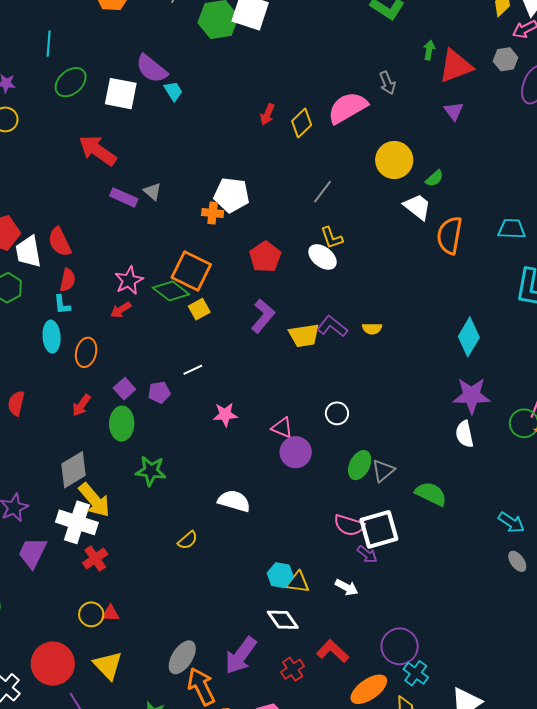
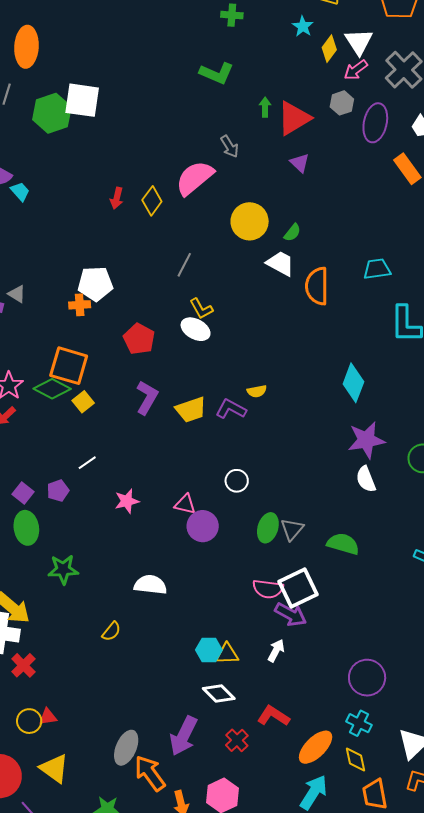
purple L-shape: (332, 326) -> (231, 409), moved
purple arrow: (367, 554) -> (291, 614), size x1.5
white arrow: (347, 587) -> (276, 651), turned -80
purple circle: (400, 646) -> (367, 678), moved

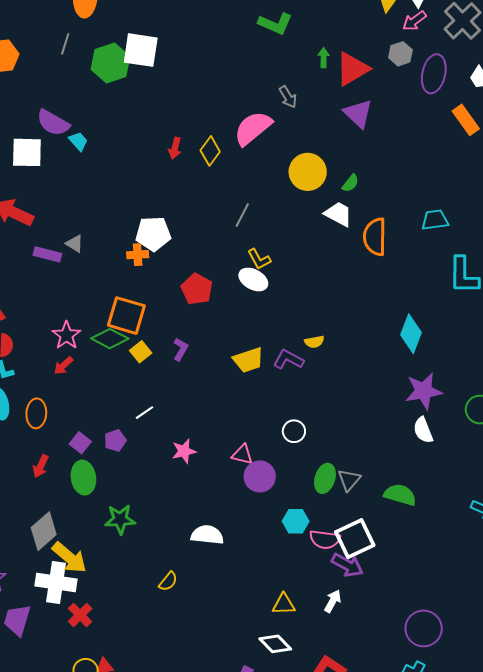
purple triangle: (300, 163) -> (358, 114), size x1.5
purple L-shape: (147, 398) -> (181, 349), moved, size x0.7
cyan hexagon: (209, 650) -> (296, 521), moved

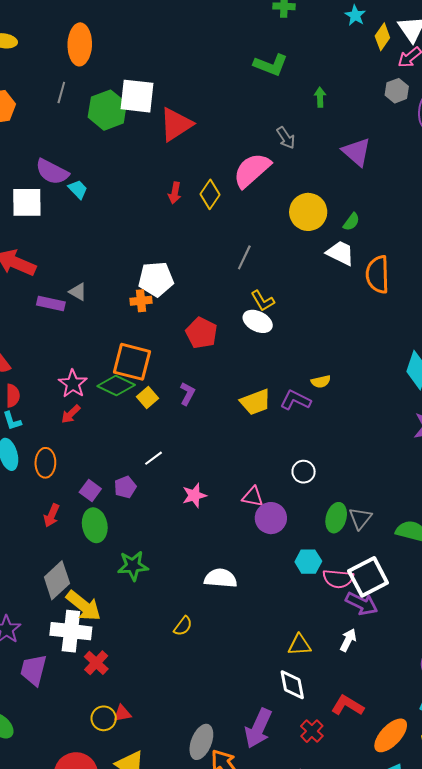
red triangle: (352, 69) -> (176, 124), moved
white diamond: (275, 644) -> (292, 685), turned 36

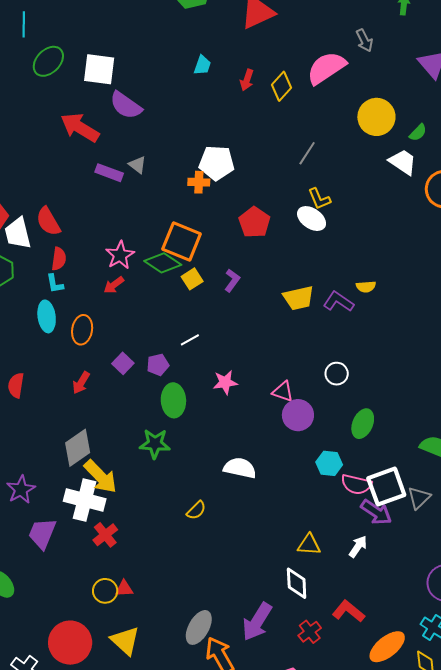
purple semicircle: (52, 172) -> (126, 105), moved
cyan trapezoid: (78, 189) -> (202, 65), moved, turned 55
gray triangle: (360, 518) -> (419, 498), moved
green ellipse: (95, 525) -> (173, 400), moved

